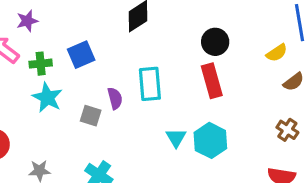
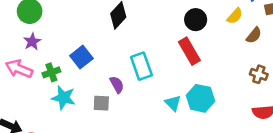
black circle: (215, 42) -> (196, 20), moved

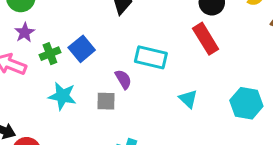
cyan rectangle: (141, 66) -> (151, 57), turned -56
green cross: (51, 72) -> (50, 54), moved
cyan hexagon: (200, 98) -> (246, 103), moved

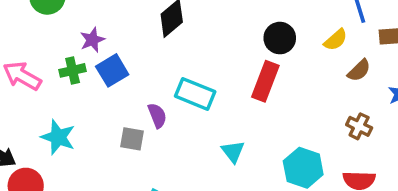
purple star: (25, 32) -> (92, 40), moved
red rectangle: (206, 39) -> (265, 81), turned 44
cyan star: (62, 96) -> (58, 137), moved

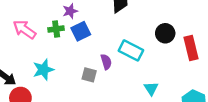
black circle: (280, 38) -> (165, 33), moved
red rectangle: (265, 81) -> (191, 48), moved, turned -40
cyan star: (58, 137) -> (43, 70), turned 30

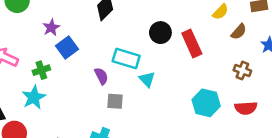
green cross: (56, 29) -> (41, 70), moved
gray square: (89, 75) -> (115, 101), moved
cyan triangle: (151, 88) -> (147, 79), moved

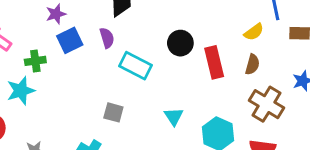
brown semicircle: (239, 32) -> (252, 64), moved, turned -36
brown cross: (242, 70) -> (267, 104), size x1.6
purple semicircle: (101, 76) -> (107, 38), moved
cyan triangle: (147, 79) -> (174, 116), moved

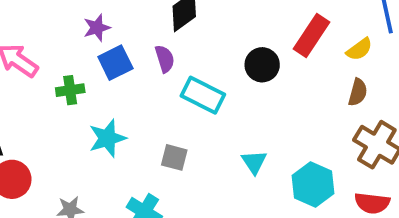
red rectangle: (214, 62) -> (312, 36), moved, turned 48
cyan star: (21, 91) -> (107, 138), moved

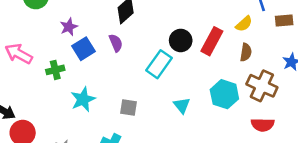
red rectangle: (312, 36) -> (212, 41), moved
cyan rectangle: (203, 95) -> (159, 64), moved, turned -76
cyan hexagon: (313, 184) -> (224, 94), moved

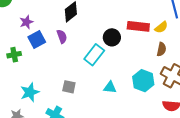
red rectangle: (212, 41) -> (138, 26), moved, turned 65
cyan star: (83, 99) -> (30, 92), moved
cyan triangle: (182, 105) -> (110, 87), turned -48

